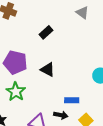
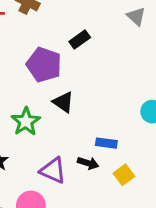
purple pentagon: (15, 62) -> (44, 65), moved
black triangle: (48, 70) -> (63, 102), moved

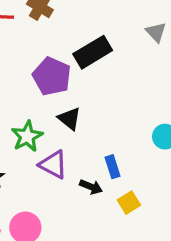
black rectangle: (80, 39) -> (93, 52), size x1.6
blue rectangle: (106, 143) -> (113, 167), turned 60
purple triangle: (53, 171) -> (53, 165), moved

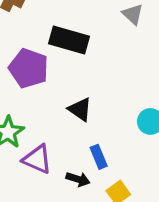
black rectangle: (93, 52) -> (69, 40), turned 51
black triangle: (69, 119) -> (80, 109), moved

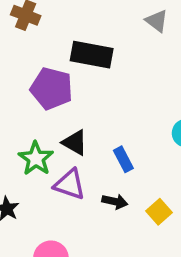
black triangle: (80, 109) -> (75, 143), moved
blue rectangle: (99, 157) -> (123, 159), moved

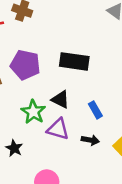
black rectangle: (92, 55) -> (74, 61), moved
purple pentagon: (52, 89) -> (25, 65), moved

